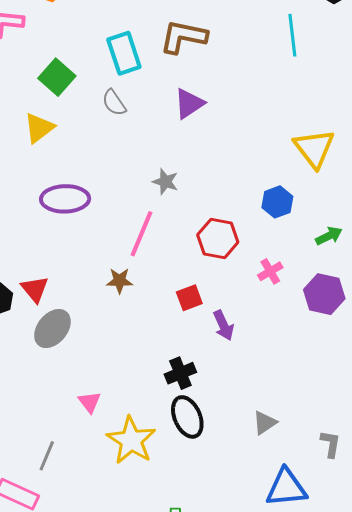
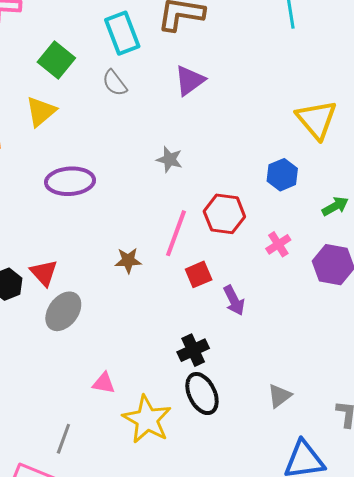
pink line: (142, 234) -> (176, 233), moved
pink triangle: (90, 402) -> (104, 383), turned -40

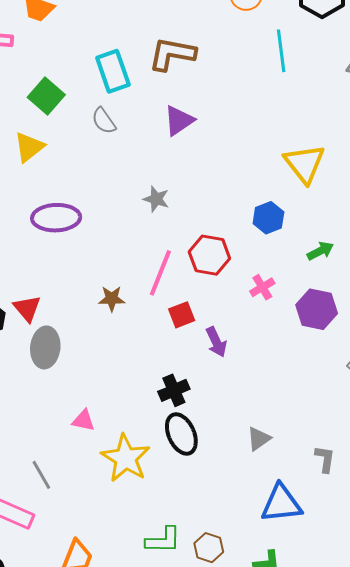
gray ellipse: (63, 311) -> (45, 347), turned -33
gray line: (63, 439) -> (41, 475), turned -52

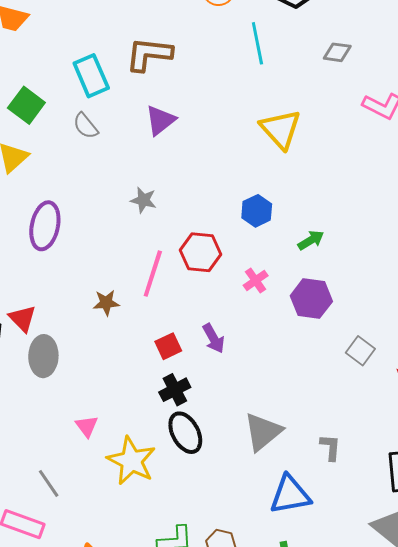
yellow triangle: (304, 164) -> (281, 129), moved
purple ellipse: (56, 218) -> (45, 226), turned -72
red square: (182, 315) -> (168, 346), moved
pink triangle: (83, 420) -> (87, 426), turned 45
gray triangle: (259, 439) -> (263, 432), size x1.6

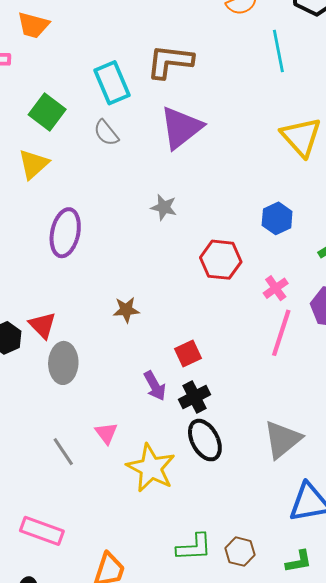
purple triangle: (160, 120) -> (181, 128), size x1.4
pink line: (153, 274) -> (281, 333), moved
purple arrow: (214, 338) -> (155, 386), moved
gray line: (49, 483) -> (63, 452), moved

